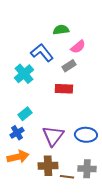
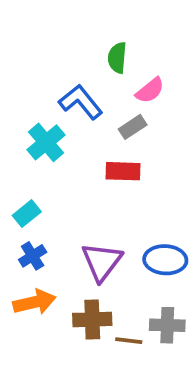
green semicircle: (61, 30) -> (117, 58), turned -77
cyan rectangle: (25, 114) -> (27, 214), moved

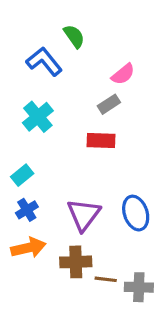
green semicircle: (117, 58) -> (74, 36), moved, turned 140
blue L-shape: (81, 102) -> (44, 62), moved
blue ellipse: (165, 260) -> (136, 213), turned 68
gray cross: (167, 325) -> (139, 287), moved

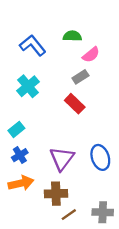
green semicircle: (74, 36) -> (72, 36), moved, turned -54
red rectangle: (101, 140) -> (75, 104), turned 42
brown line: (106, 279) -> (69, 215), moved, turned -42

